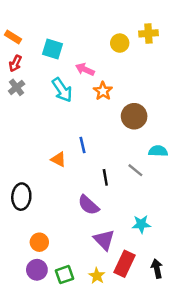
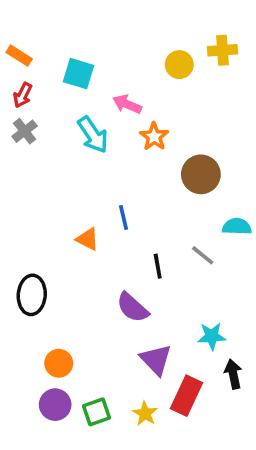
black arrow: (157, 269) -> (233, 374), moved

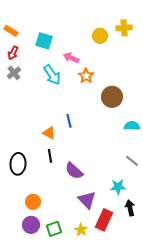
gray line: (203, 255) -> (132, 161), moved
black line: (158, 266) -> (50, 156), moved

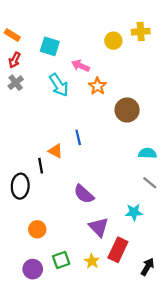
cyan semicircle: (132, 126) -> (147, 153), moved
black line: (50, 156) -> (41, 166), moved
black arrow: (130, 208) -> (147, 267), moved, turned 42
purple circle: (31, 225) -> (33, 269), moved

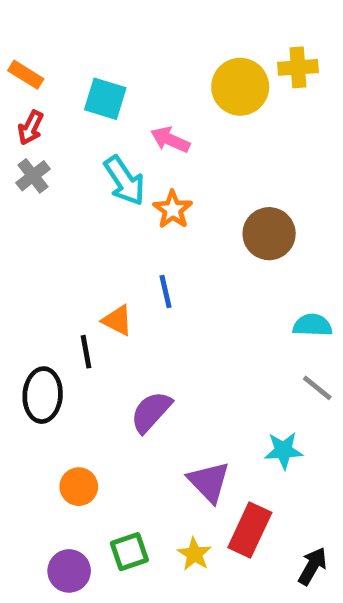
yellow circle: (113, 41) -> (240, 87), size x1.5
orange star: (97, 86) -> (173, 210), moved
purple semicircle: (84, 194) -> (151, 412), moved, turned 90

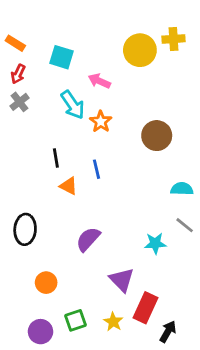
black line: (86, 352) -> (56, 158), moved
cyan star: (284, 450) -> (155, 243), moved
black arrow: (312, 566) -> (168, 332), moved

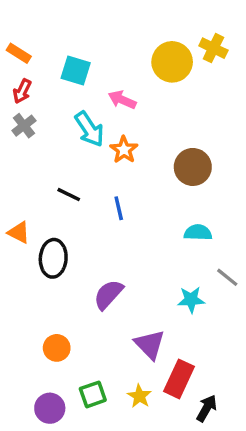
yellow cross: (174, 39) -> (213, 48), turned 30
black line: (56, 158) -> (69, 195), turned -54
orange triangle: (68, 186) -> (19, 232), moved
cyan semicircle: (182, 189) -> (198, 232), moved
black ellipse: (25, 229) -> (53, 258), moved

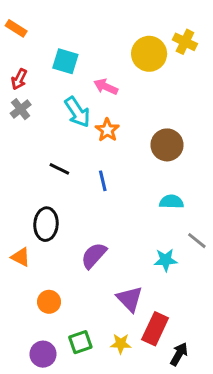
orange rectangle: (19, 53) -> (16, 28), moved
orange triangle: (19, 232) -> (21, 257), moved
yellow star: (139, 396) -> (121, 344), turned -30

